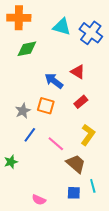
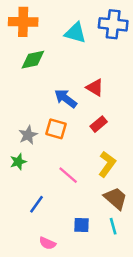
blue cross: (91, 33) -> (113, 24), moved, turned -30
blue line: (30, 135) -> (36, 204), moved
green star: (11, 162) -> (18, 162), moved
brown trapezoid: (76, 164) -> (116, 198), moved
blue square: (74, 193) -> (81, 225), moved

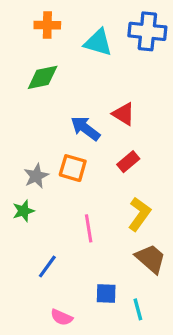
orange cross: (23, 22) -> (47, 25), moved, size x0.7
pink line: (68, 175) -> (89, 228), turned 40
cyan line: (113, 226) -> (138, 309), moved

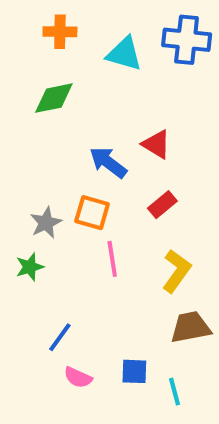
pink line: (89, 228) -> (112, 259), moved
brown trapezoid: (151, 259) -> (191, 327), turned -52
pink semicircle: (62, 317) -> (78, 378), moved

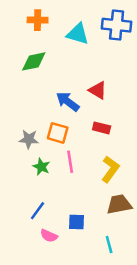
red rectangle: (162, 205) -> (102, 128), turned 54
gray star: (46, 223) -> (29, 139), turned 30
green star: (30, 267) -> (41, 167), moved, turned -30
blue square: (134, 371) -> (76, 222), moved

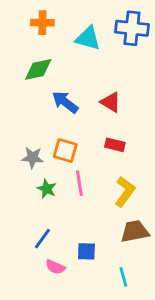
blue arrow: (68, 102) -> (65, 102), moved

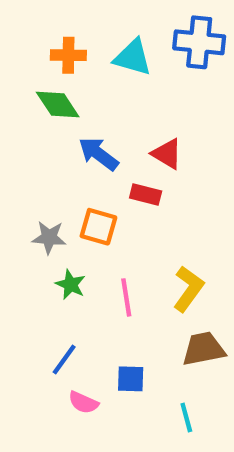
orange cross: (42, 23) -> (68, 55), moved
green diamond: (38, 69) -> (58, 105), turned 68
red rectangle: (115, 145) -> (146, 195), moved
pink line: (79, 183) -> (126, 297), moved

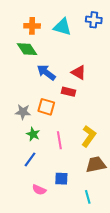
blue cross: (199, 42) -> (94, 20), size x0.7
blue line: (64, 360) -> (30, 159), moved

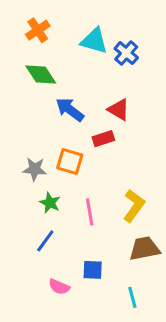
blue cross: (94, 20) -> (126, 53), moved, turned 35
orange cross: (32, 26) -> (38, 30), moved, turned -35
red rectangle: (68, 92) -> (103, 139), turned -32

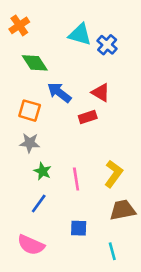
orange cross: (38, 30) -> (19, 25), moved
orange square: (70, 161) -> (30, 111), moved
pink semicircle: (59, 287) -> (31, 245), moved, size x1.5

